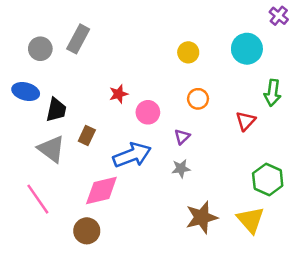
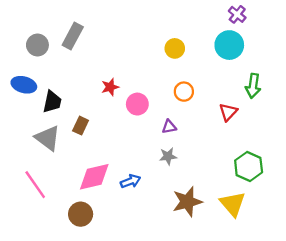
purple cross: (279, 16) -> (237, 14), moved
purple triangle: (182, 137) -> (169, 127), turned 35
blue arrow: (132, 155) -> (131, 181), moved, size x0.6

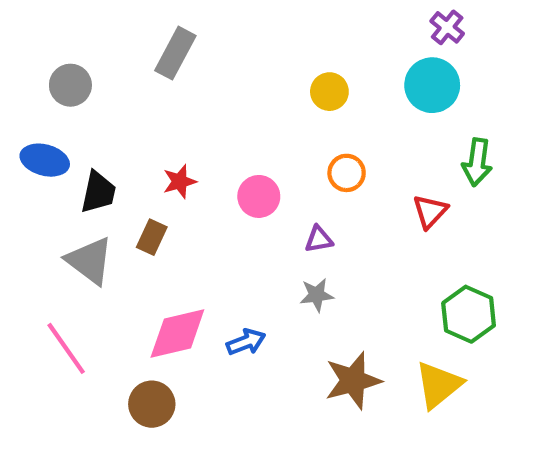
gray rectangle: (73, 36) -> (175, 53), moved
red star: (110, 87) -> (180, 181), moved
yellow triangle: (233, 204) -> (439, 385), turned 32

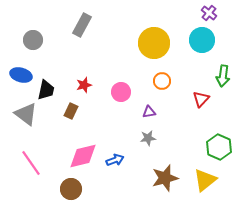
yellow circle: (329, 92) -> (154, 43), size x1.8
gray triangle: (90, 261) -> (26, 114), moved

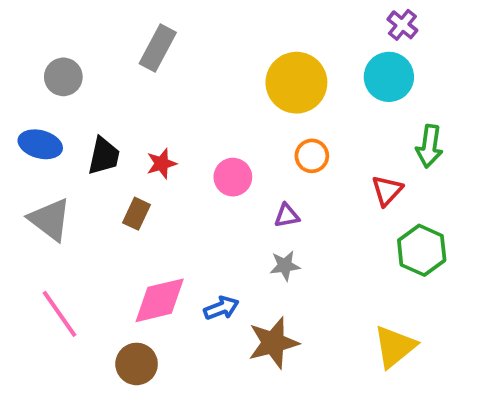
black trapezoid: (46, 90) -> (104, 156), moved
green hexagon: (219, 147) -> (422, 250), moved
brown star: (165, 178) -> (273, 343), moved

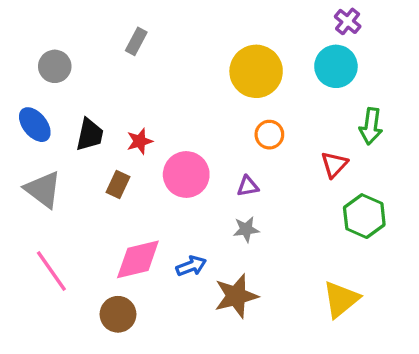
gray rectangle: (158, 48) -> (136, 41), size x0.7
blue ellipse: (40, 144) -> (35, 125), turned 36
pink circle: (233, 177) -> (186, 175), moved, size x1.4

